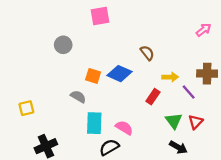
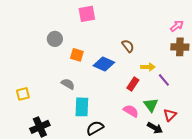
brown cross: (207, 74) -> (180, 47), moved
orange square: (93, 76) -> (77, 55), moved
red triangle: (196, 122) -> (170, 115), moved
pink semicircle: (124, 128) -> (131, 111), moved

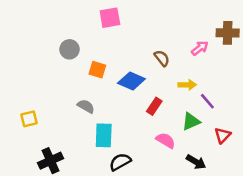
pink arrow: (177, 26) -> (200, 48), moved
brown cross: (180, 47) -> (228, 33), moved
red rectangle: (133, 84) -> (154, 106), moved
green triangle: (151, 105) -> (191, 121), moved, turned 42
red triangle: (170, 115) -> (223, 135), moved

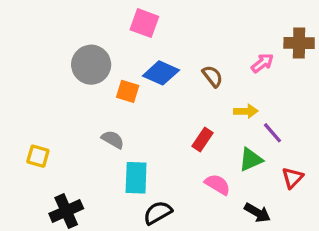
pink square: (110, 18) -> (144, 23), turned 30
gray circle: (69, 49) -> (91, 65), size x1.5
blue diamond: (131, 81) -> (161, 73), moved
yellow square: (29, 119) -> (38, 156), turned 30

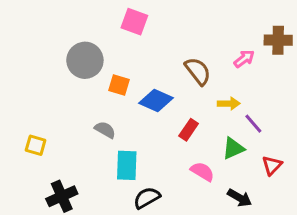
blue diamond: (161, 73) -> (156, 100), moved
brown semicircle: (213, 76) -> (198, 71), size x1.4

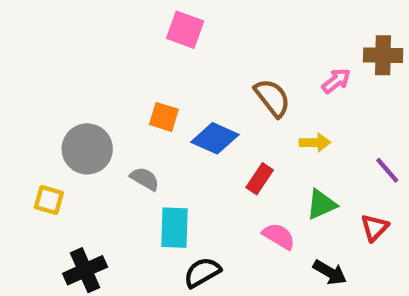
gray circle: (85, 60) -> (87, 149), moved
purple line: (253, 124) -> (387, 170), moved

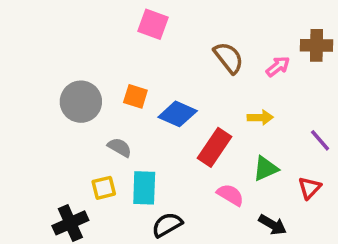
brown semicircle: (272, 98) -> (229, 58), moved
gray circle: (87, 149) -> (81, 102), moved
red rectangle: (260, 179) -> (215, 147), size x1.5
yellow square: (49, 200) -> (104, 188), moved, turned -30

